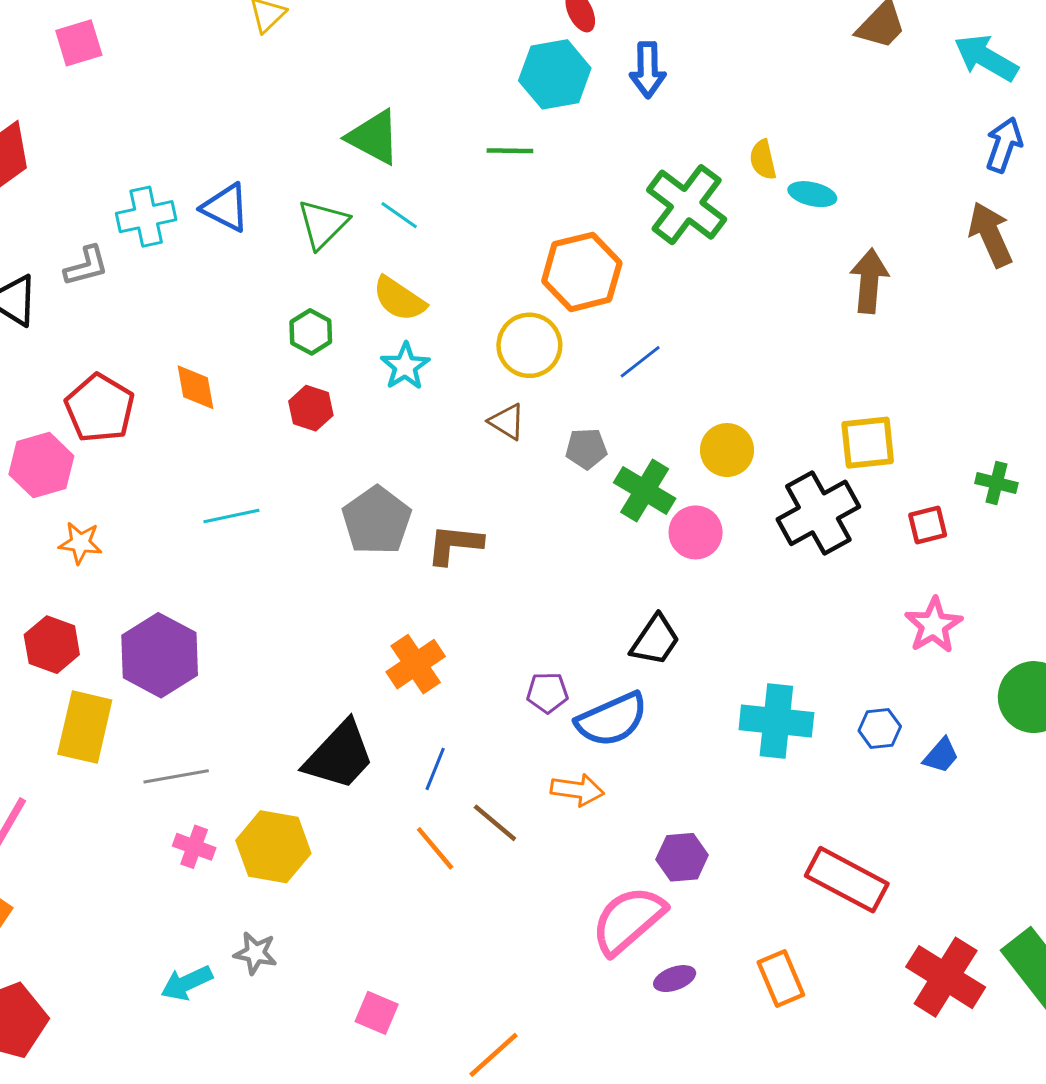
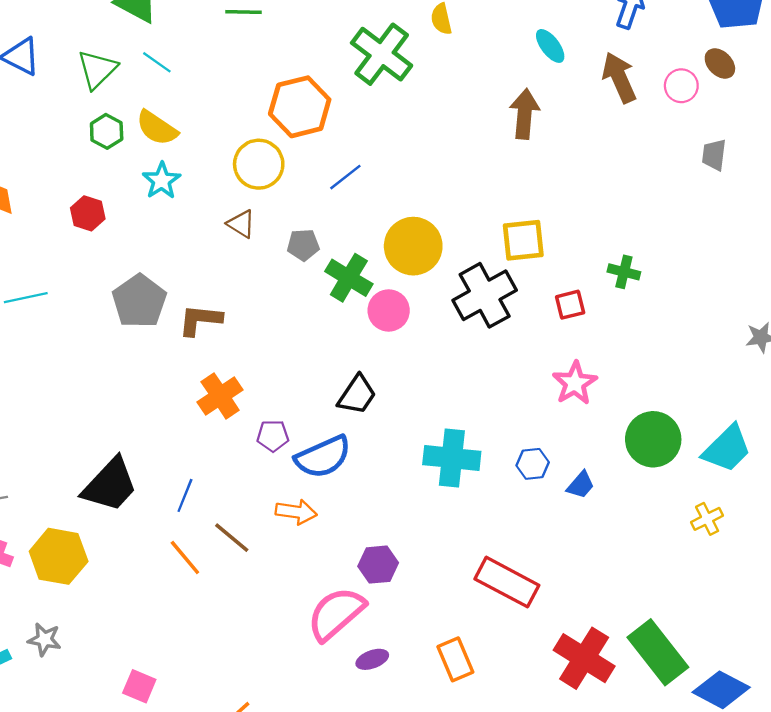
cyan ellipse: (812, 194) -> (550, 46), moved, turned 40
green hexagon: (311, 332) -> (107, 131), moved
yellow circle: (727, 450) -> (413, 246), size x1.4
orange cross: (416, 664) -> (220, 396), moved

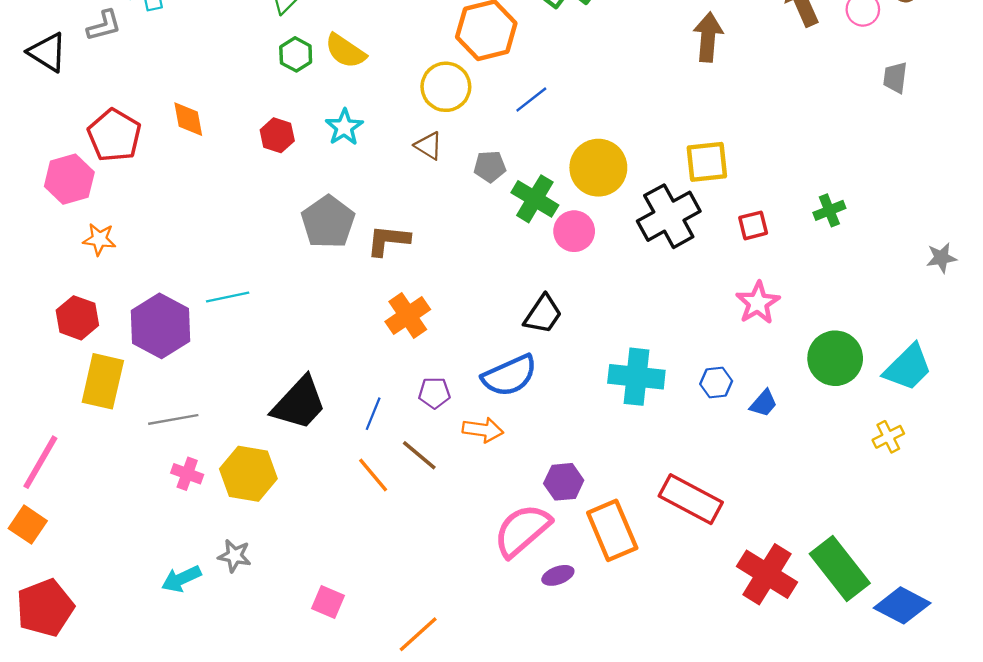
cyan star: (162, 181) -> (344, 127), moved
green cross: (624, 272) -> (829, 210), moved, turned -36
cyan line: (26, 298) -> (228, 297), moved
purple pentagon: (273, 436) -> (434, 393), moved
orange rectangle: (455, 659) -> (612, 530), moved, size x1.4

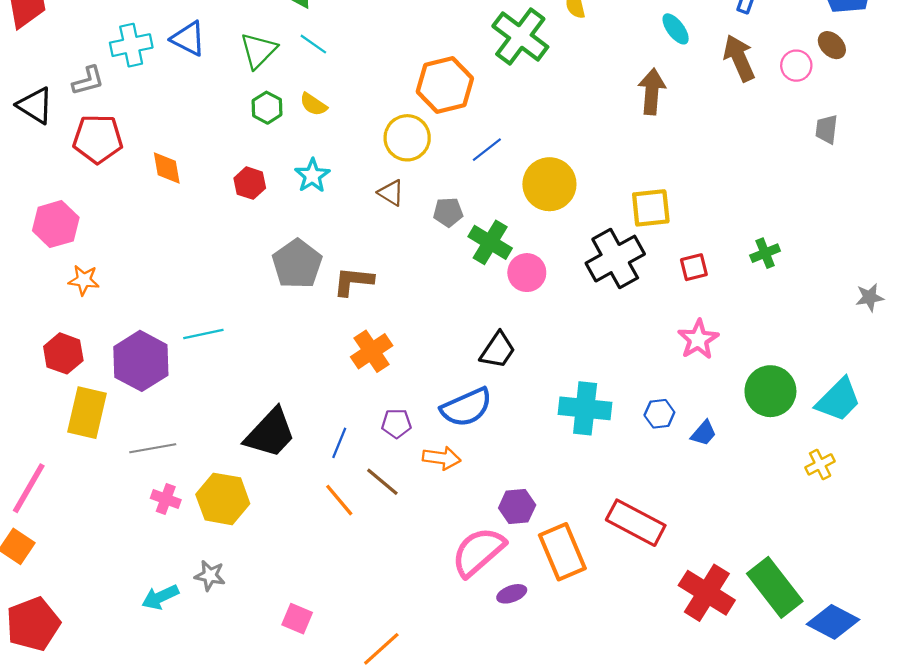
yellow semicircle: (345, 51) -> (313, 104), size x0.7
red pentagon: (114, 135) -> (98, 139), moved, turned -30
yellow circle: (598, 168) -> (549, 184), moved

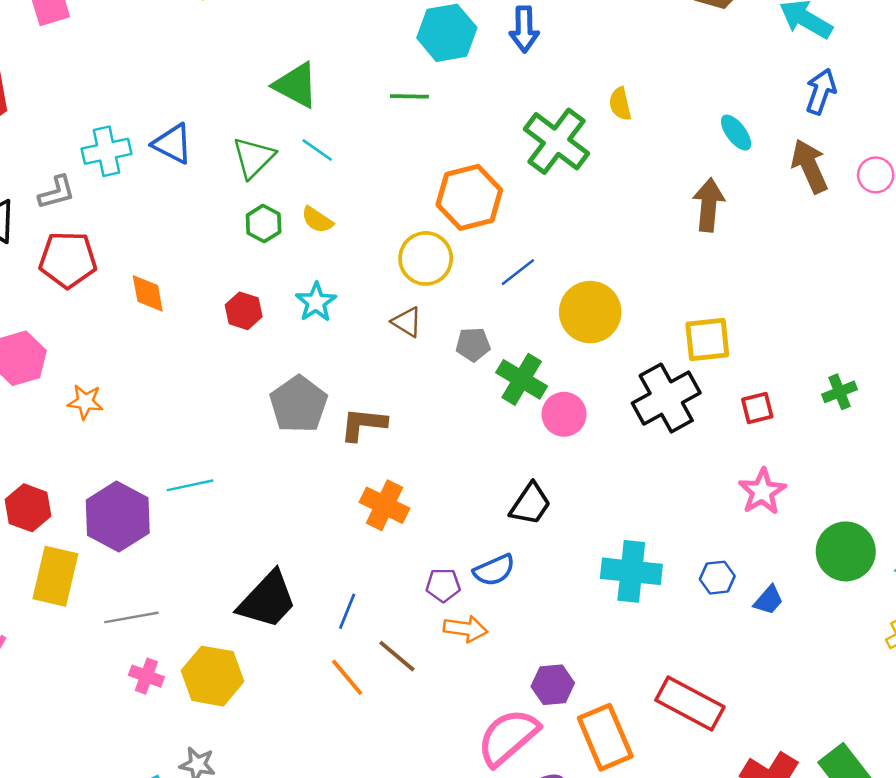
orange star: (84, 280) -> (85, 402), moved
orange cross: (372, 351) -> (384, 505), turned -30
blue semicircle: (466, 407) -> (494, 570), size x0.7
purple pentagon: (396, 423) -> (443, 585), moved

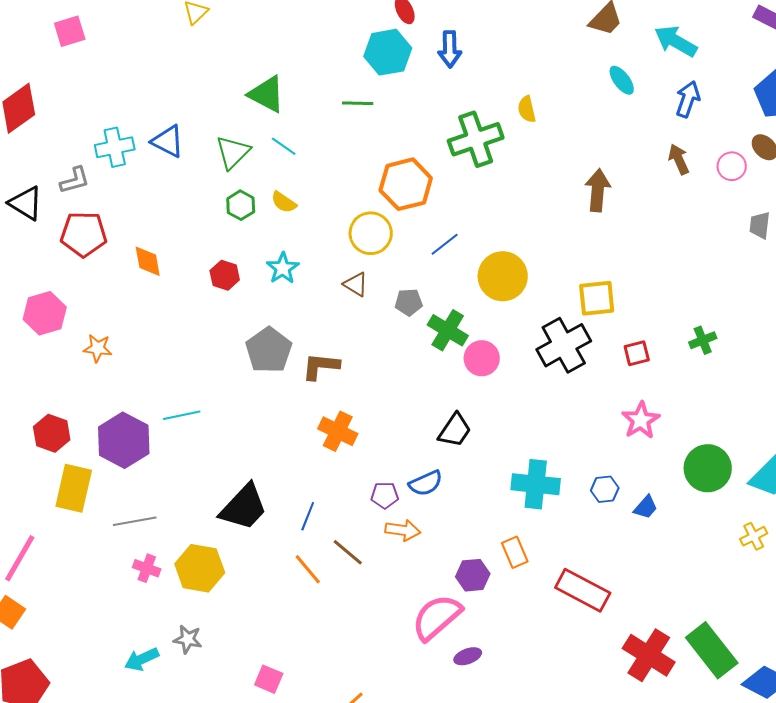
cyan ellipse: (736, 133) -> (622, 80), moved
green cross: (557, 141) -> (476, 139), turned 34
brown arrow: (810, 166) -> (679, 159), size x0.7
orange rectangle: (605, 737) -> (515, 552), moved, size x0.6

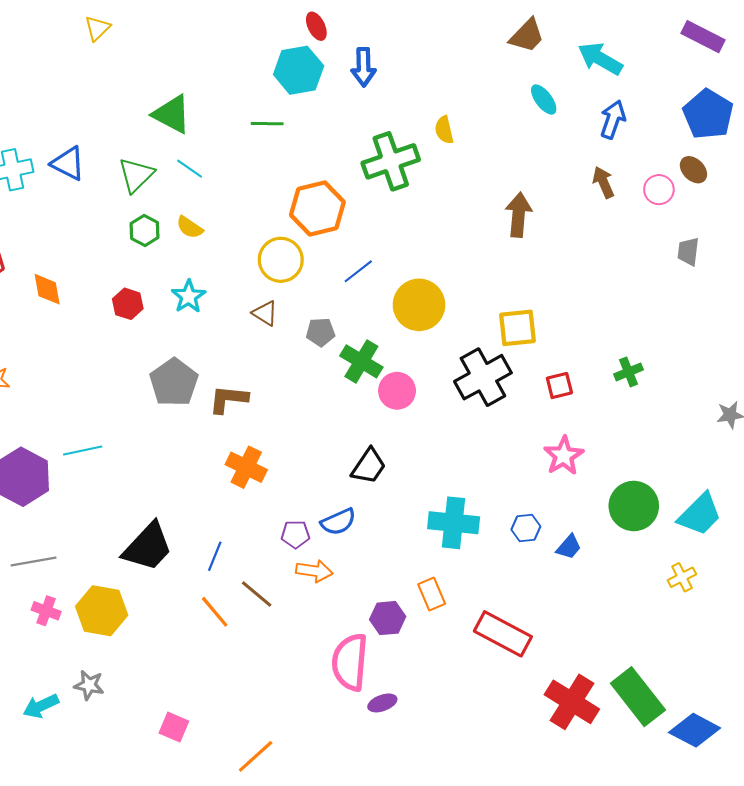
pink semicircle: (437, 617) -> (350, 662), turned -44

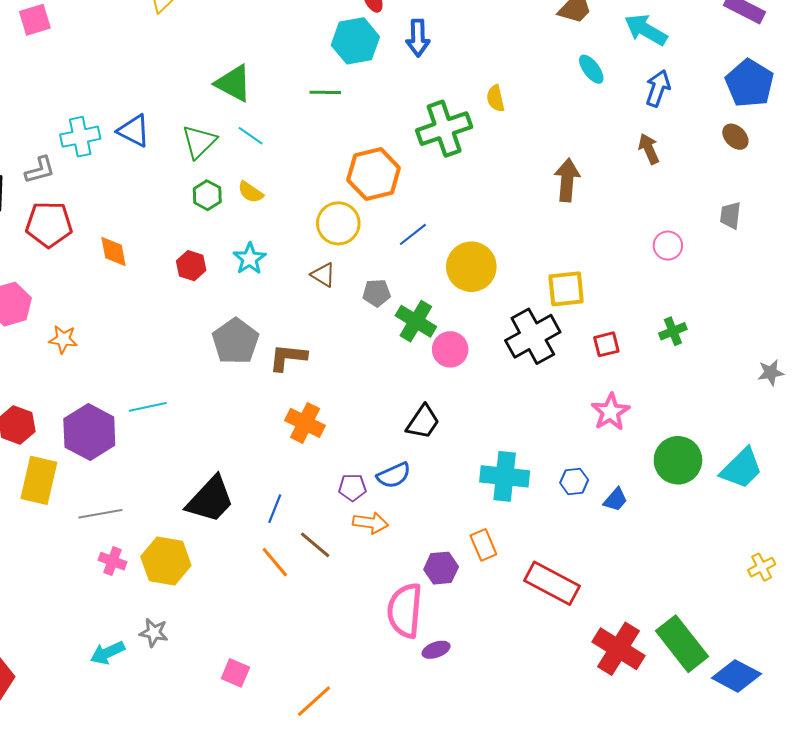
pink circle: (659, 190) -> (668, 246), moved
yellow cross: (682, 577) -> (762, 567), moved

